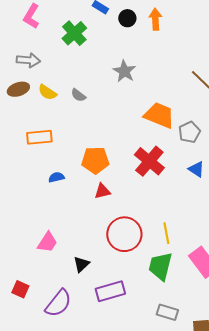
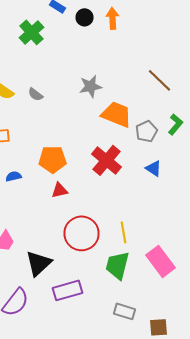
gray star: (124, 71) -> (90, 86), moved, turned 30
black triangle: (81, 264) -> (38, 263), size x1.6

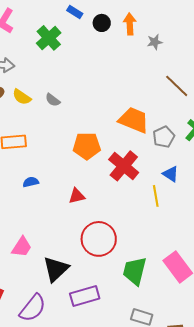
gray star: (90, 86) -> (155, 42), moved, size x0.7
orange pentagon: (52, 159) -> (87, 146), moved
yellow line: (124, 232) -> (156, 196), moved

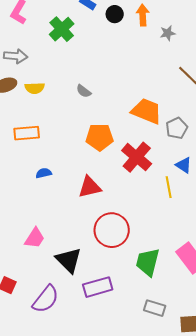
yellow semicircle: (22, 97) -> (35, 88), turned -36
gray semicircle: (53, 100) -> (84, 91), moved
red triangle: (77, 196) -> (90, 187), size x1.4
black triangle: (56, 269) -> (69, 260), turned -32

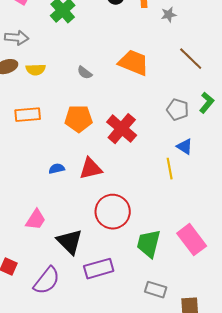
orange trapezoid: (147, 111) -> (134, 63), moved
gray pentagon: (177, 128) -> (178, 110), turned -30
orange pentagon: (100, 137) -> (79, 119), moved
red cross: (137, 157) -> (122, 129), moved
blue semicircle: (44, 173) -> (57, 169), moved

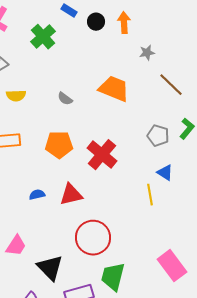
gray star: (169, 15) -> (147, 53), moved
green trapezoid: (149, 244) -> (113, 277), moved

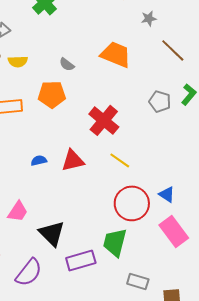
orange pentagon: (59, 145) -> (52, 94), moved
blue triangle: (165, 173) -> (167, 194), moved
yellow line: (150, 195) -> (120, 160), moved, turned -45
red circle: (93, 238) -> (132, 203), moved

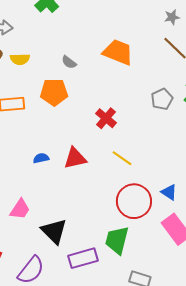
gray star: (149, 18) -> (172, 17), moved
gray pentagon: (160, 101) -> (162, 99), turned 30
red cross: (104, 120) -> (106, 118), size x0.7

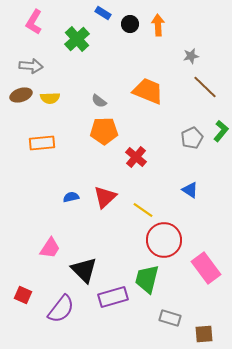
gray star: (172, 17) -> (191, 56), moved
orange pentagon: (54, 92) -> (104, 131), moved
red triangle: (75, 158) -> (105, 197), turned -30
yellow line: (122, 158) -> (143, 210), moved
blue triangle: (169, 192) -> (190, 190), moved

